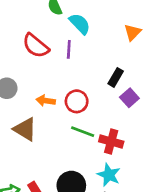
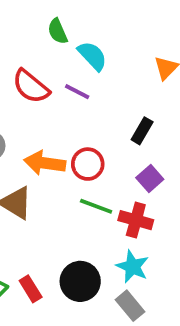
purple line: (69, 49) -> (77, 92), turned -66
purple square: (129, 98) -> (150, 179), moved
orange arrow: (46, 101) -> (45, 163), size x1.5

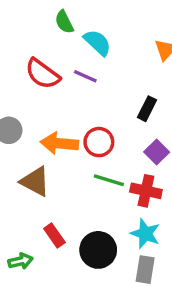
red rectangle: (31, 289) -> (54, 236), moved
gray rectangle: (130, 306) -> (145, 270), turned 52

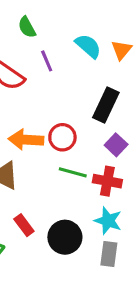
cyan semicircle: (97, 43) -> (88, 46), moved
purple line: (85, 76) -> (47, 61), moved, turned 45
black rectangle: (147, 109) -> (106, 105), size x1.5

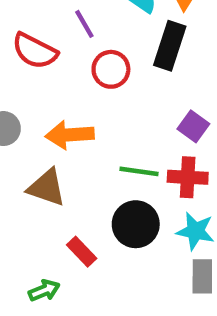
black rectangle: (106, 105) -> (170, 46), moved
red circle: (62, 137) -> (111, 69), moved
black circle: (65, 237) -> (136, 224), moved

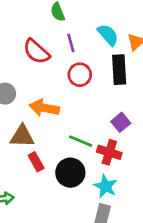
black rectangle: (170, 46) -> (119, 70), turned -36
brown triangle: (47, 187) -> (22, 136), turned -32
red rectangle: (82, 252) -> (36, 162), moved

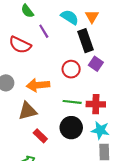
red circle: (80, 75) -> (71, 69), moved
purple square: (121, 122) -> (96, 64), moved
red rectangle: (36, 162) -> (40, 136), moved

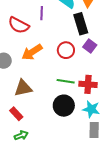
purple line: (44, 31) -> (42, 13), turned 32
orange arrow: (38, 85) -> (32, 52), moved, turned -30
red rectangle: (40, 136) -> (16, 114), moved

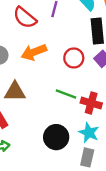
black circle: (64, 106) -> (56, 137), moved

